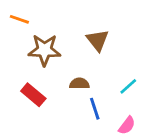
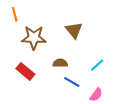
orange line: (19, 19) -> (15, 14), turned 56
blue line: (95, 109) -> (72, 82), turned -42

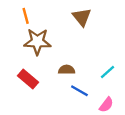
orange line: (15, 14) -> (26, 16), moved
brown triangle: (74, 30) -> (82, 17), moved

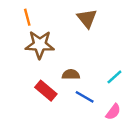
red rectangle: (28, 79) -> (46, 91), moved

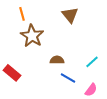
brown star: (40, 45) -> (32, 36), turned 30
red rectangle: (46, 91) -> (12, 73), moved

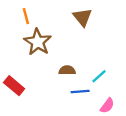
cyan line: (92, 62) -> (99, 76), moved
blue line: (68, 78) -> (80, 92), turned -35

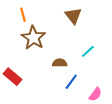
cyan line: (99, 76) -> (88, 51), moved
blue line: (80, 92) -> (71, 82), turned -49

